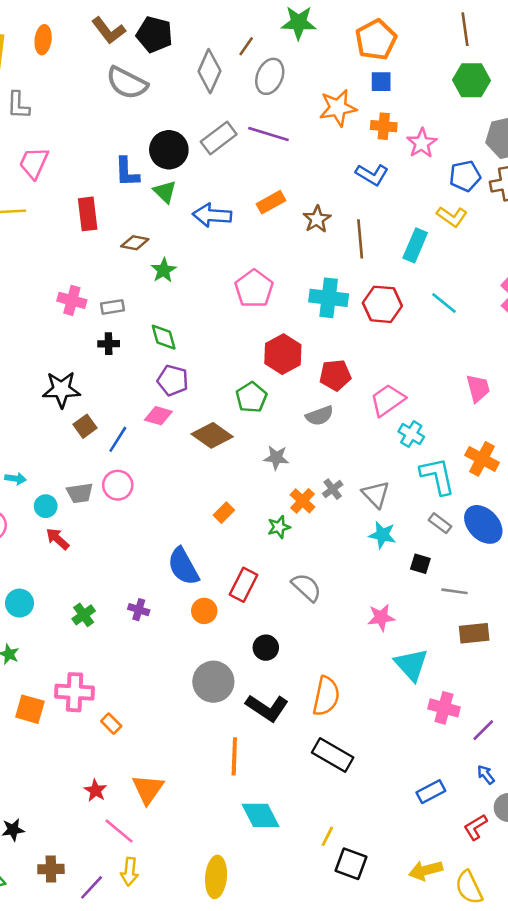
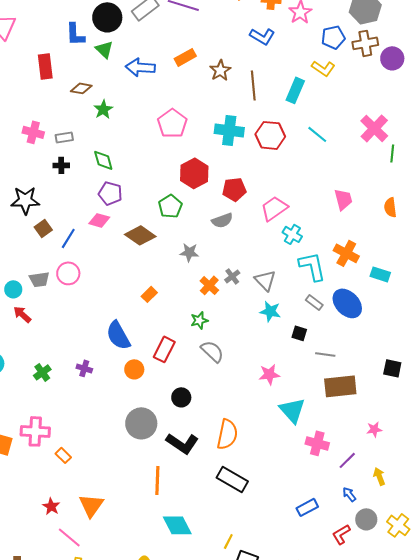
green star: (279, 527) -> (199, 320), moved
brown rectangle: (474, 633) -> (340, 386), size x1.4

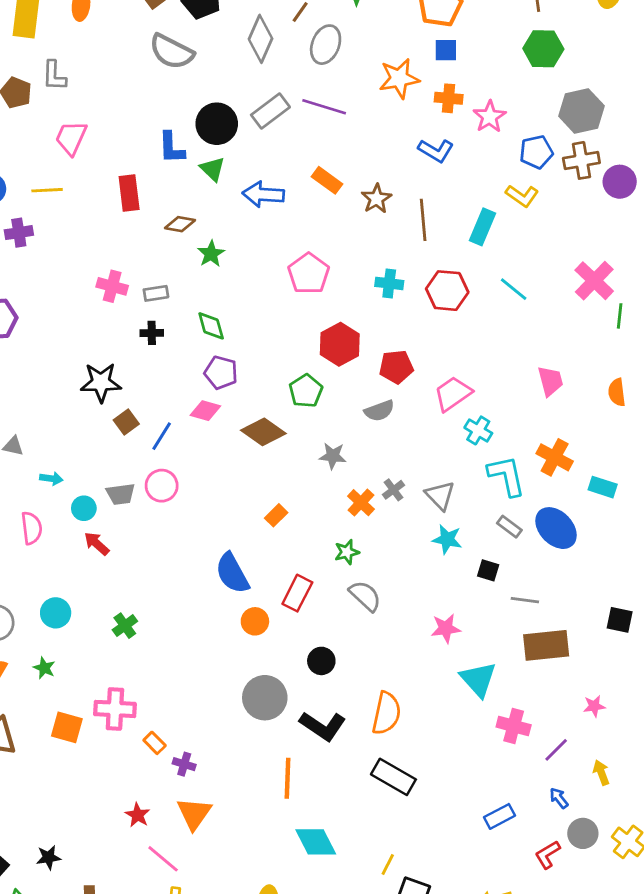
orange rectangle: (185, 57) -> (327, 180), turned 65
cyan cross: (229, 130) -> (389, 283), size x0.7
purple cross: (84, 368) -> (184, 764), moved

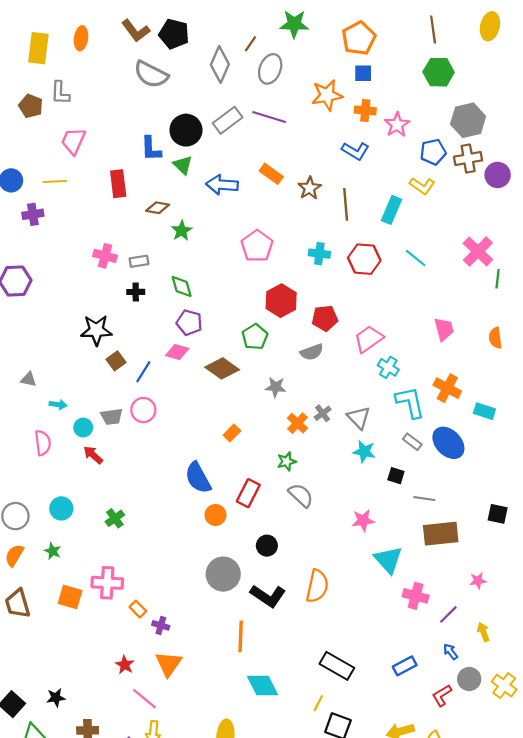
black rectangle: (393, 777) -> (337, 666), moved

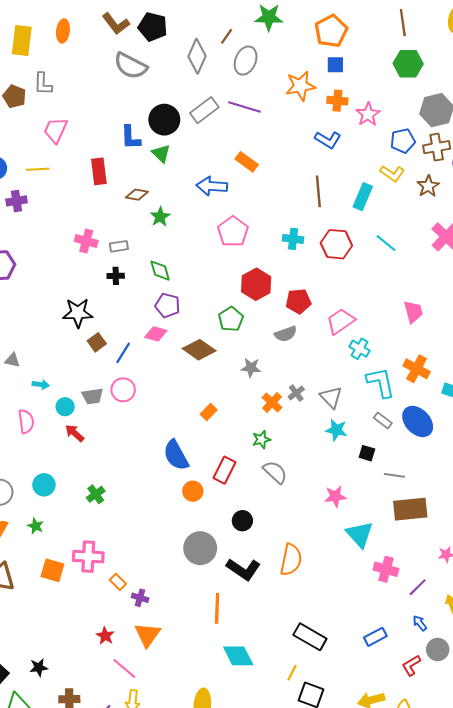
blue arrow: (222, 185) -> (212, 186), moved
brown star: (310, 188) -> (428, 186), moved

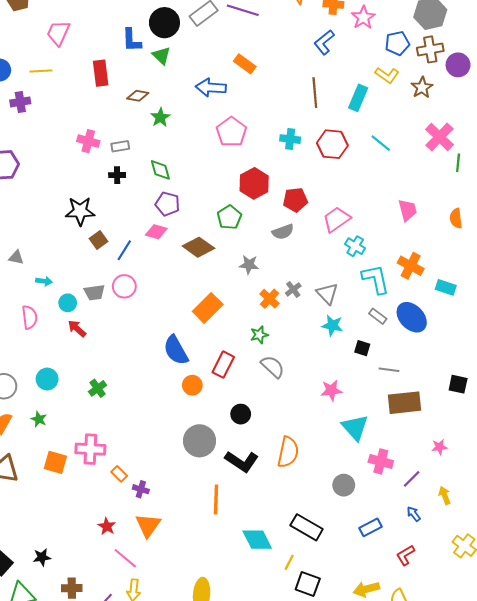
blue L-shape: (328, 140) -> (324, 42), turned 110
orange rectangle: (209, 412) -> (208, 308), size x1.8
gray circle: (438, 649) -> (344, 485), moved
cyan diamond: (238, 656) -> (257, 540), moved

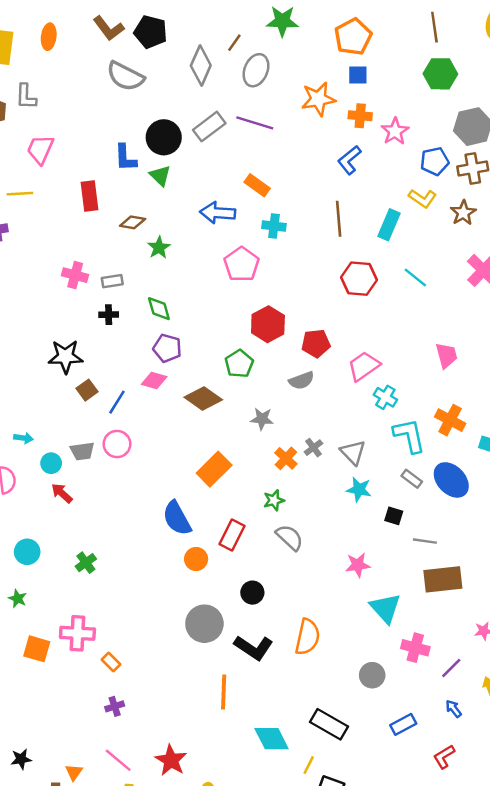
cyan cross: (290, 139) -> (274, 226), moved
purple cross: (141, 489) -> (115, 706), moved, turned -35
orange triangle: (148, 525) -> (74, 772), moved, size x0.6
red star: (107, 526) -> (171, 760), moved, size x1.5

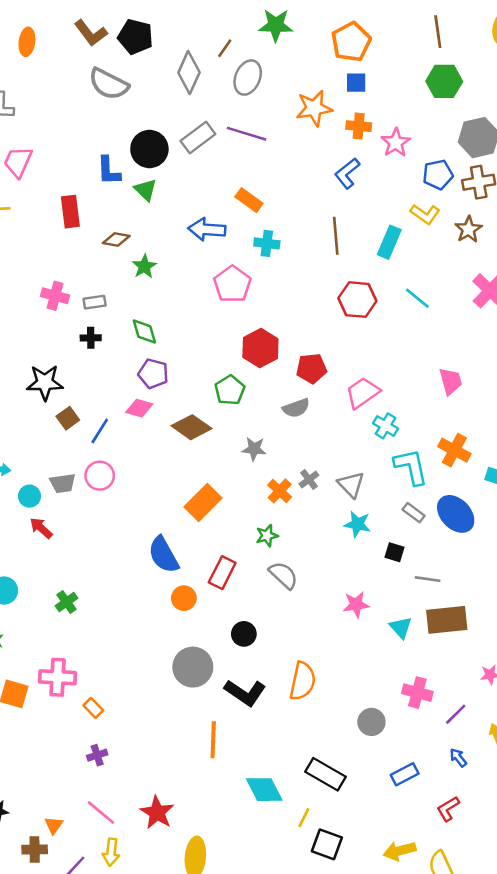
cyan triangle: (385, 608) -> (401, 628), moved, size x0.7

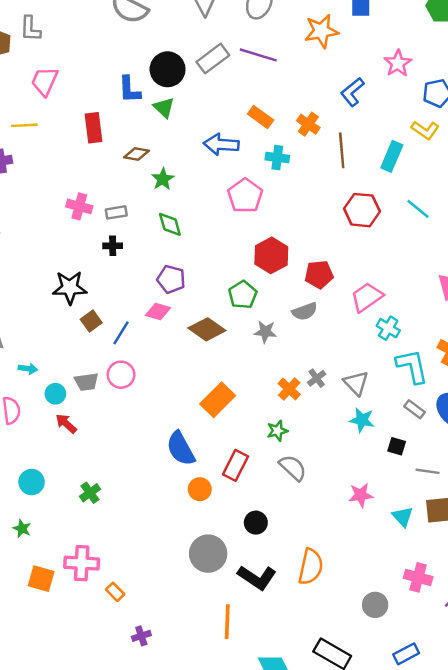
orange cross: (359, 126) -> (308, 124), moved, turned 30
green diamond: (144, 331) -> (170, 224), moved
gray star: (254, 449) -> (265, 332), moved
purple cross: (97, 755) -> (141, 636), moved

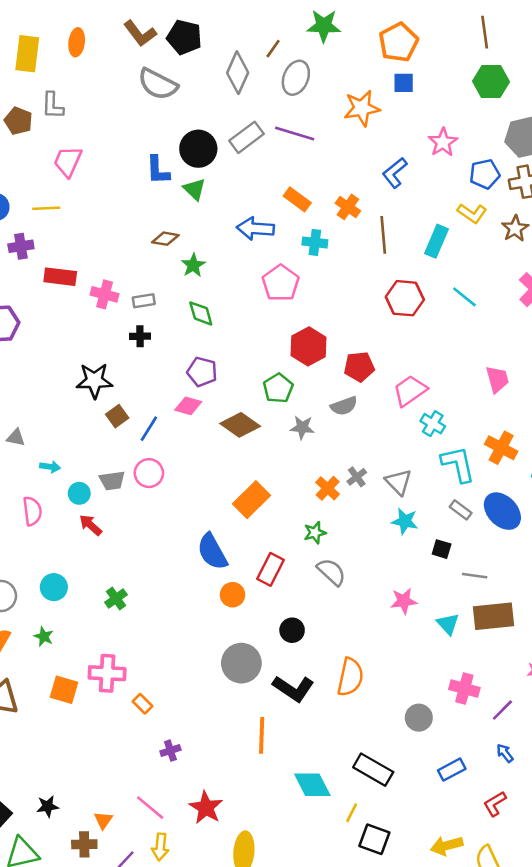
red rectangle: (94, 128) -> (60, 277), moved, turned -76

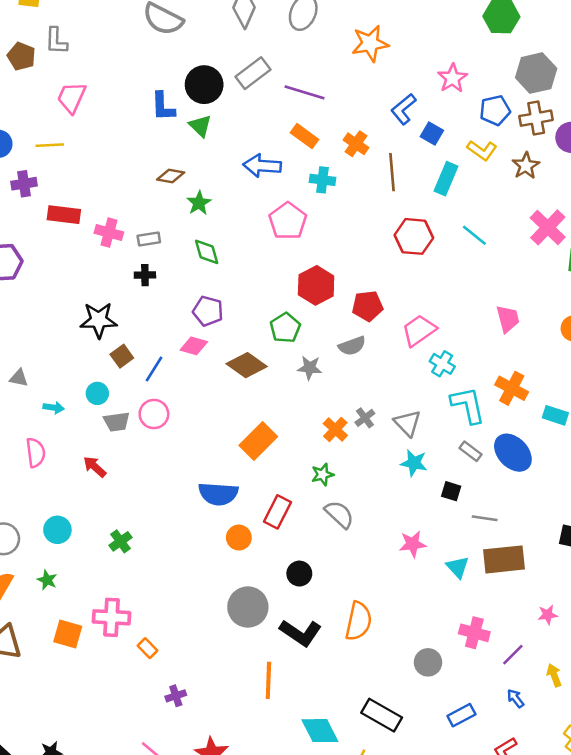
blue square: (404, 83) -> (432, 134), moved, turned 30
purple line: (295, 133) -> (304, 92), moved
cyan circle: (79, 493) -> (97, 393), moved
blue semicircle: (212, 552) -> (218, 494), turned -57

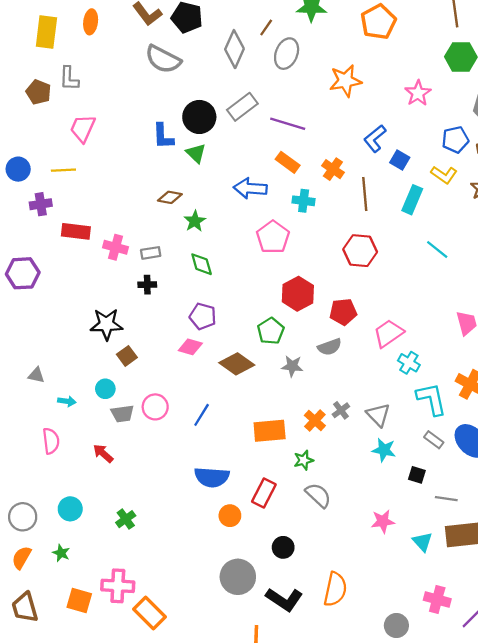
pink star: (452, 78) -> (418, 93), moved
red hexagon: (414, 236) -> (360, 251), moved
blue line: (154, 369) -> (202, 415), moved
orange rectangle: (258, 441) -> (270, 431), moved, turned 40
orange rectangle: (148, 648) -> (150, 613), size x1.8

